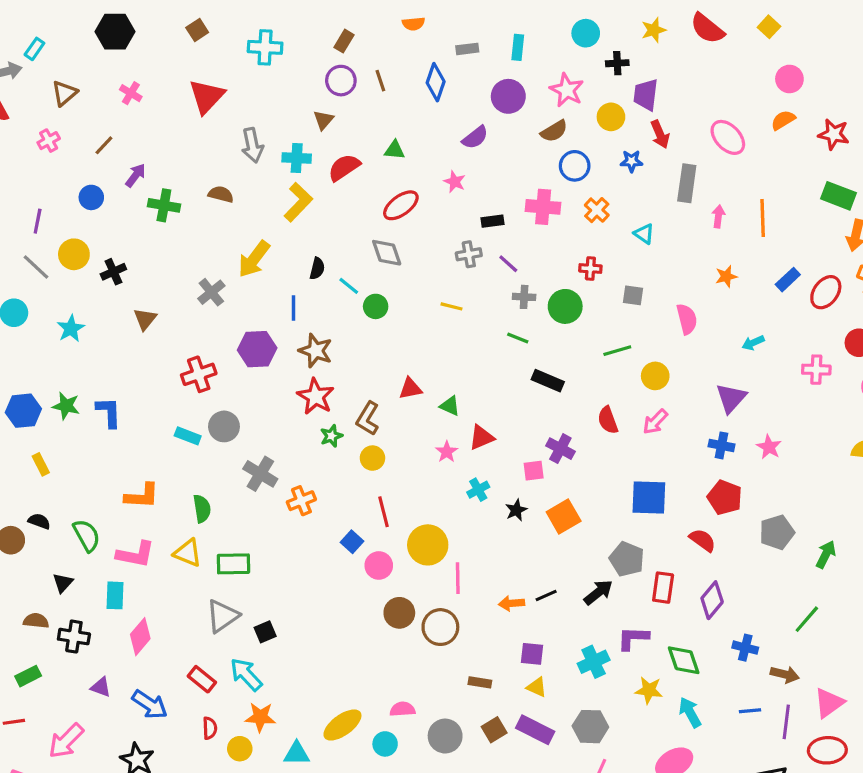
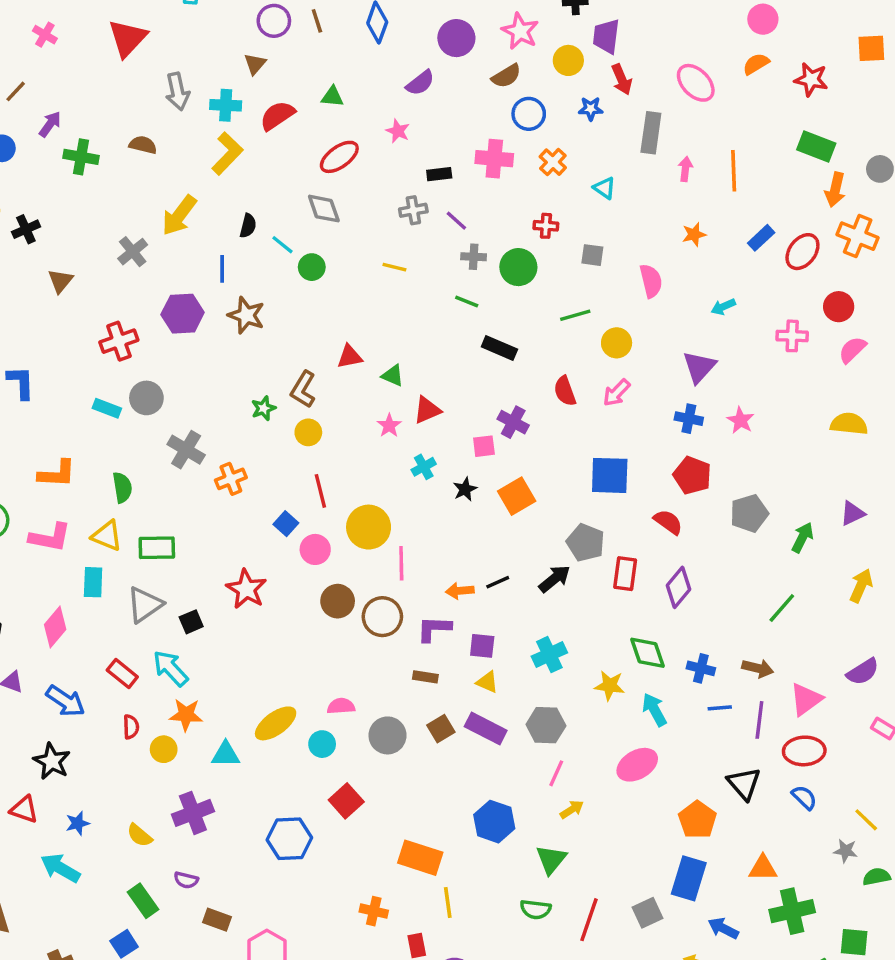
red star: (316, 396) -> (246, 589), moved
cyan rectangle: (115, 595) -> (93, 582), moved
purple L-shape: (633, 638) -> (434, 629), moved
blue cross: (745, 648) -> (701, 668), moved

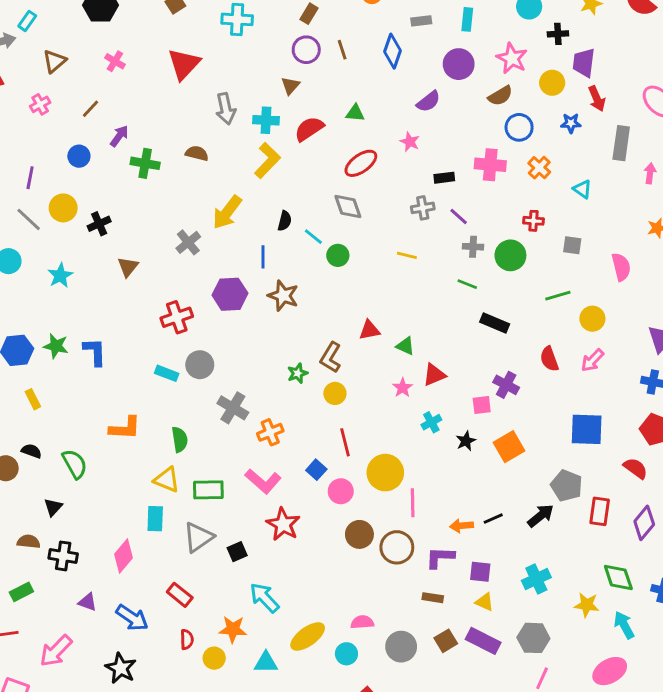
pink L-shape: (50, 537) -> (263, 481), moved, turned 30
cyan arrow: (171, 668) -> (264, 598), moved

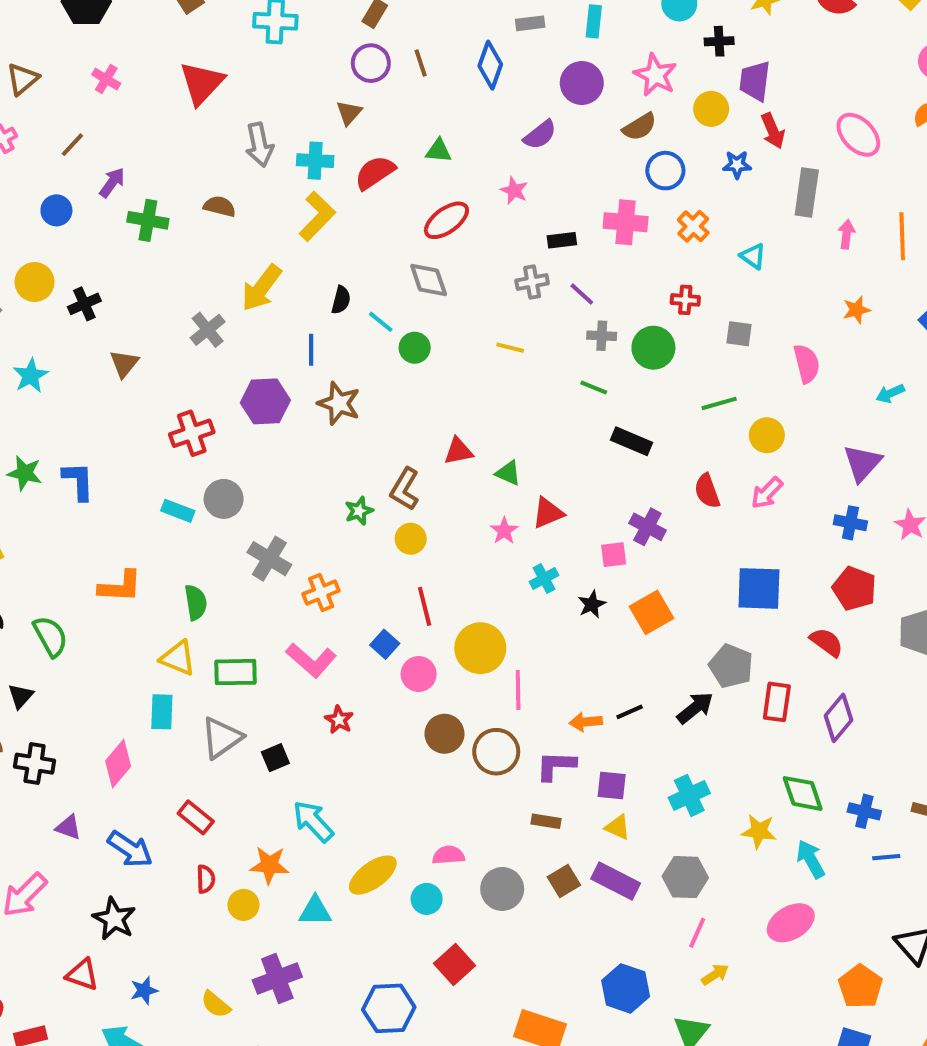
red star: (283, 524) -> (339, 720), size x0.6

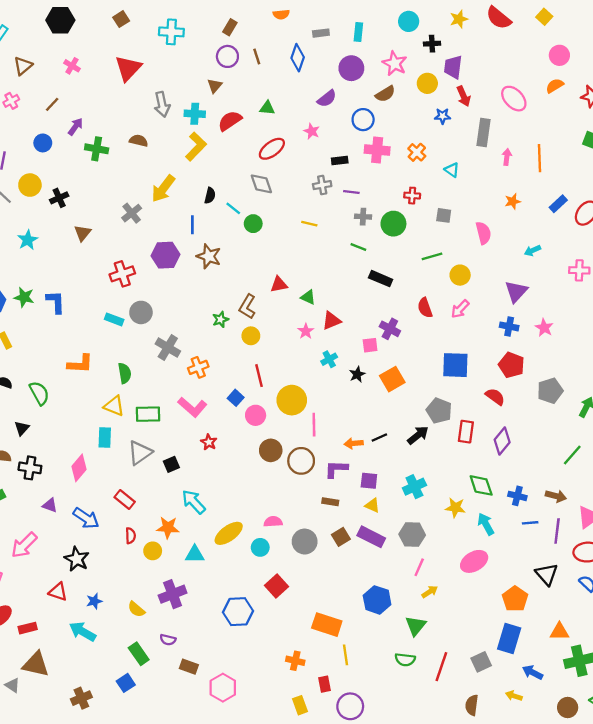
blue circle: (665, 171) -> (363, 120), moved
purple line: (582, 294) -> (351, 192), turned -35

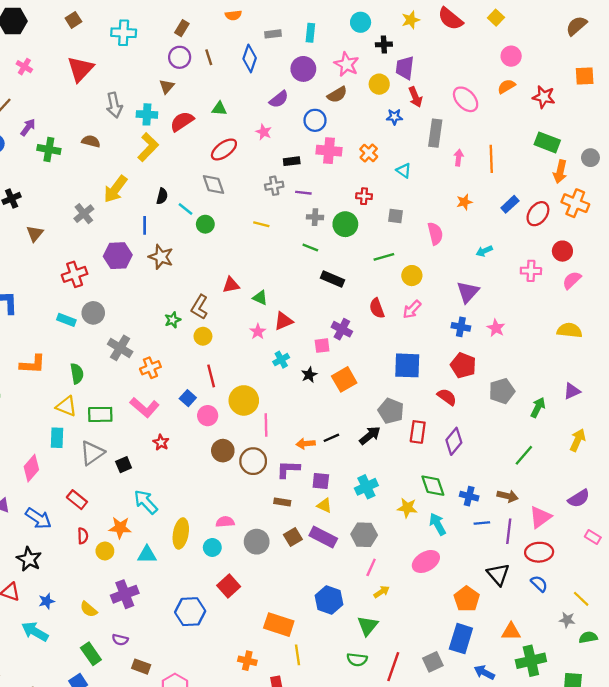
yellow ellipse: (229, 533) -> (181, 533), turned -44

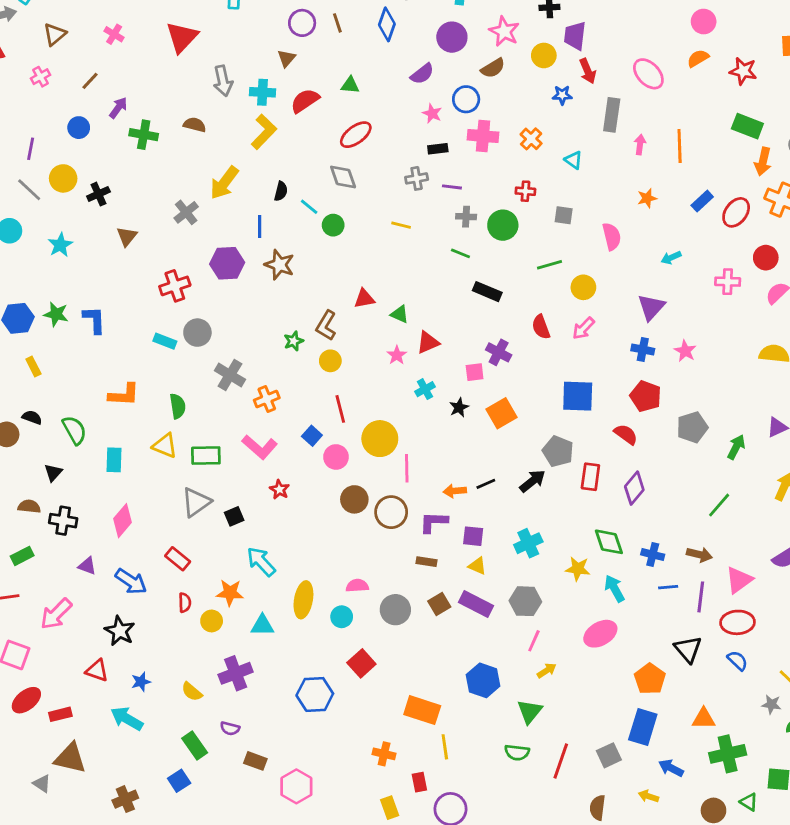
pink star: (264, 132) -> (432, 113), moved
cyan rectangle: (57, 438) -> (114, 460), moved

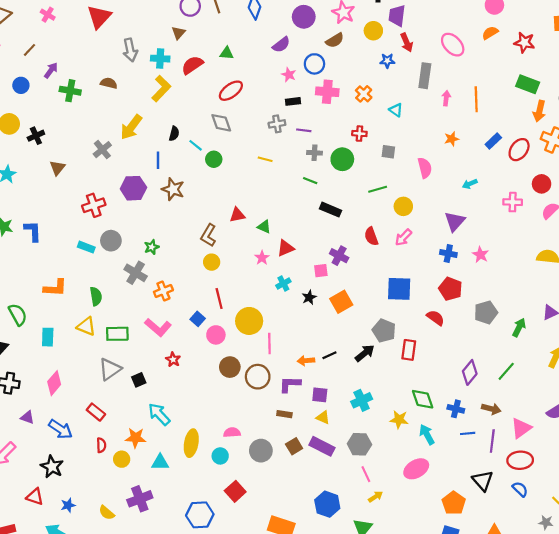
green star: (294, 341) -> (152, 247), moved
purple diamond: (634, 488) -> (470, 372), moved
pink line: (534, 641) -> (366, 474), turned -49

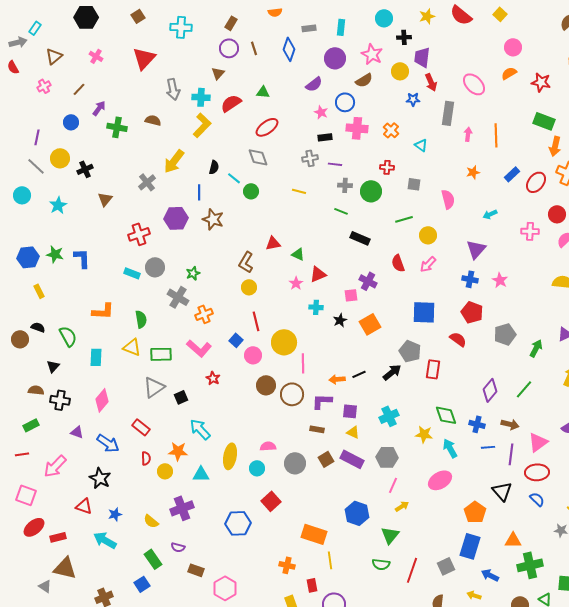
cyan cross: (283, 283) -> (316, 307), turned 32
pink line: (366, 474) -> (393, 485), turned 49

